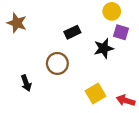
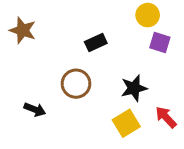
black star: (104, 48) -> (134, 88), moved
black arrow: (26, 83) -> (35, 110), turned -49
red arrow: (126, 100) -> (166, 117), moved, turned 30

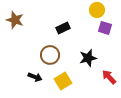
black arrow: (35, 110) -> (35, 77), moved
yellow square: (126, 123) -> (63, 81), moved

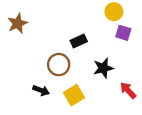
brown star: (15, 20) -> (18, 23), turned 30
black rectangle: (63, 28) -> (79, 41), moved

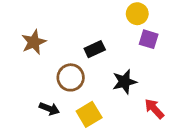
brown star: (18, 23) -> (34, 42), moved

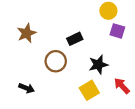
black arrow: (49, 109) -> (27, 88), moved
yellow square: (89, 114) -> (89, 90), moved

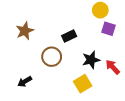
red arrow: (122, 86) -> (113, 67), moved
black arrow: (27, 88) -> (25, 82), turned 128

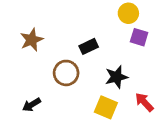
red arrow: (113, 67) -> (144, 102), moved
yellow square: (83, 84) -> (106, 107), turned -36

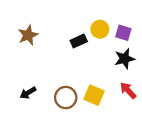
yellow circle: (128, 13) -> (100, 29), moved
brown circle: (66, 73) -> (66, 98), moved
black star: (116, 77) -> (125, 59), moved

